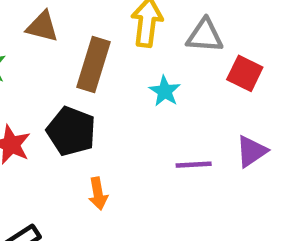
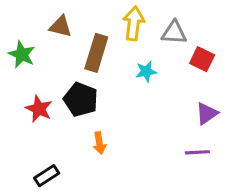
cyan star: (165, 91) -> (146, 72), turned 30
purple line: (194, 165) -> (197, 152), moved

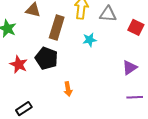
red square: (202, 59) -> (136, 27), moved
orange arrow: (99, 143) -> (68, 89), moved
purple line: (197, 152) -> (135, 97), moved

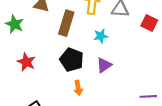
black pentagon: (46, 58) -> (72, 60), moved
purple triangle: (130, 67) -> (104, 65), moved

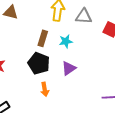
brown rectangle: (66, 23) -> (43, 38), moved, size x0.7

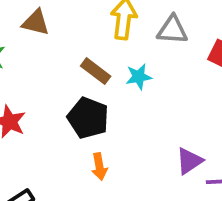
brown rectangle: (43, 38) -> (96, 71), turned -70
purple triangle: (69, 68) -> (189, 161), moved

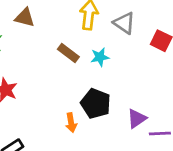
gray triangle: (172, 30) -> (124, 23), turned 30
black pentagon: (88, 118) -> (96, 103), moved

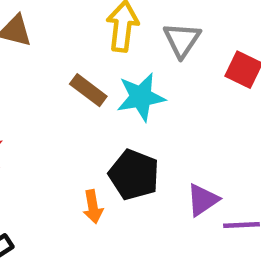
gray triangle: (124, 23) -> (182, 40), turned 30
cyan star: (100, 57) -> (141, 97), size x1.5

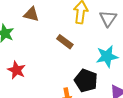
cyan star: (141, 97) -> (107, 56), moved

